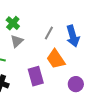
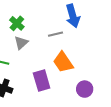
gray line: (49, 33) -> (56, 34), turned 48
blue arrow: (73, 36) -> (73, 16), moved

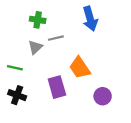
green cross: (17, 23) -> (38, 20), moved, turned -32
gray line: (56, 34) -> (56, 38), moved

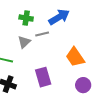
blue arrow: (90, 19) -> (59, 17), moved, turned -105
orange trapezoid: (80, 68) -> (75, 57), moved

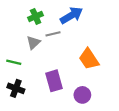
green cross: (26, 18) -> (36, 16), turned -32
purple circle: (83, 85) -> (82, 95), moved

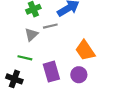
green line: (14, 62) -> (25, 58), moved
purple circle: (82, 95) -> (79, 75), moved

